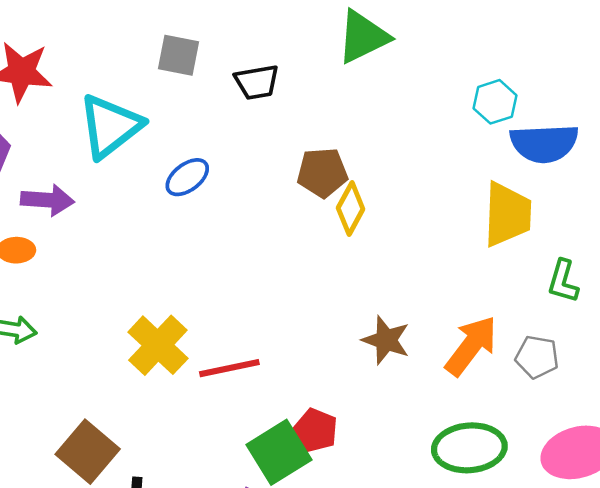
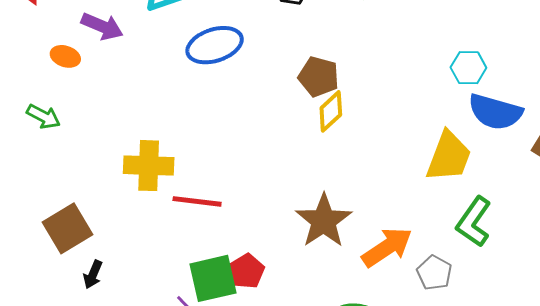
blue ellipse: (187, 177) -> (215, 45), size x1.5
green L-shape: (563, 281) -> (474, 222), size x1.4
brown star: (386, 340) -> (324, 221), size x1.4
yellow cross: (158, 345) -> (149, 166), turned 30

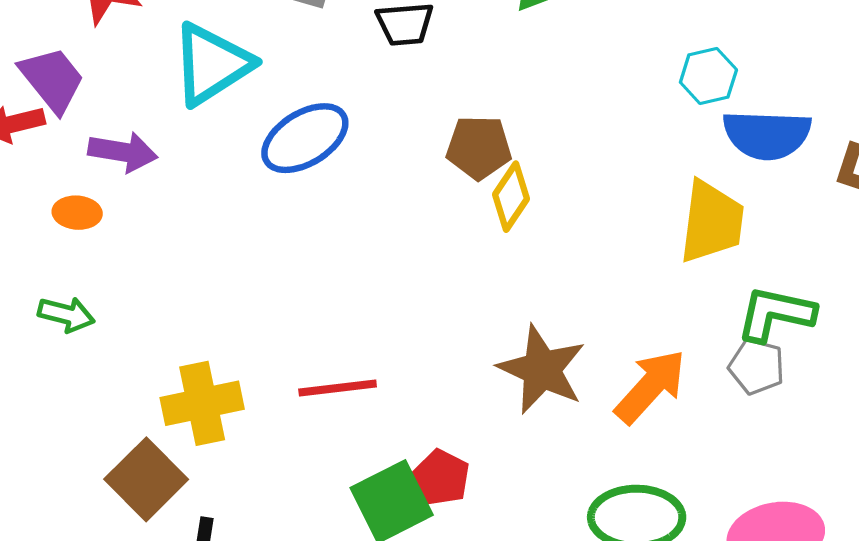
yellow cross: (149, 166) -> (202, 403), moved
green L-shape: (474, 222) -> (776, 314), turned 81
gray pentagon: (434, 273) -> (757, 367), moved

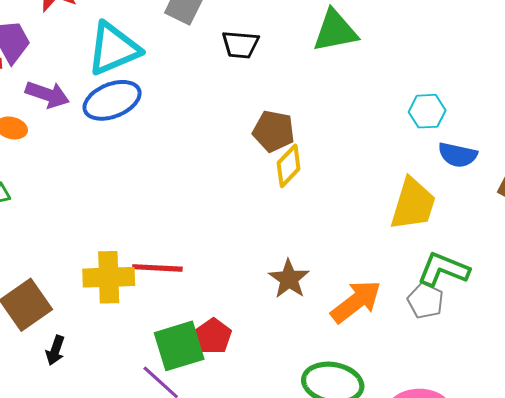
blue semicircle: (767, 135) -> (458, 155), size x0.7
blue ellipse: (305, 138) -> (112, 100), moved
brown star: (542, 370) -> (289, 279), size x0.7
yellow cross: (202, 403) -> (109, 277), moved

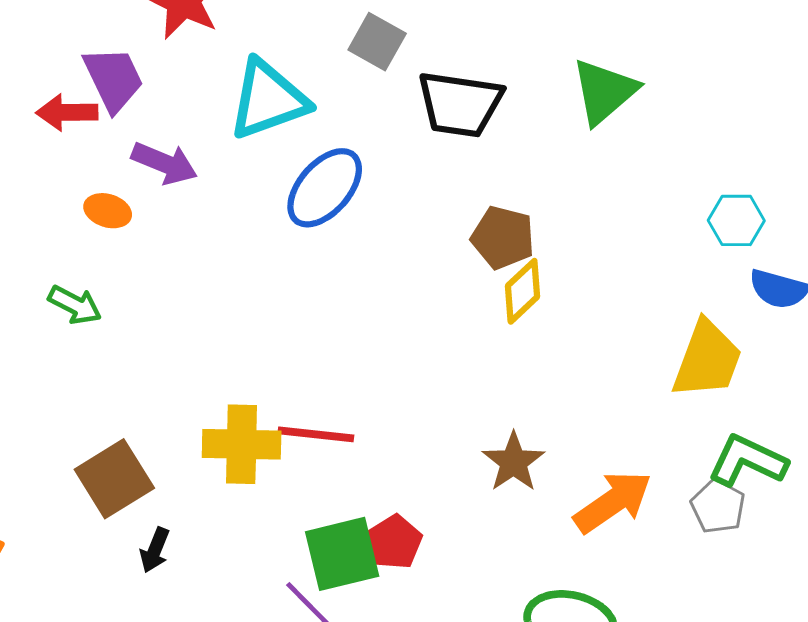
green triangle: (335, 31) -> (604, 91), turned -33
black trapezoid: (240, 45) -> (460, 104), size x1.5
blue ellipse: (112, 100) -> (325, 188), moved, turned -30

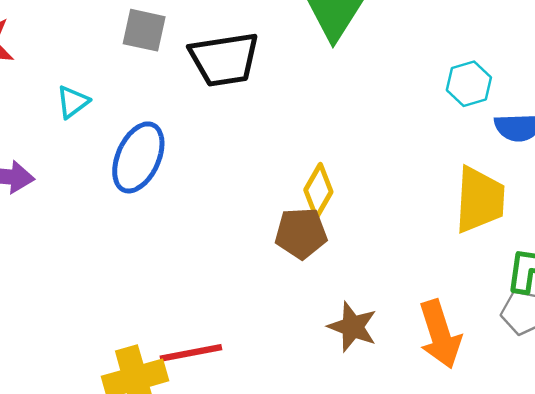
cyan triangle: (268, 100) -> (73, 102), size x0.5
brown pentagon: (503, 238) -> (301, 233), moved
orange arrow: (613, 502) -> (440, 334), turned 124

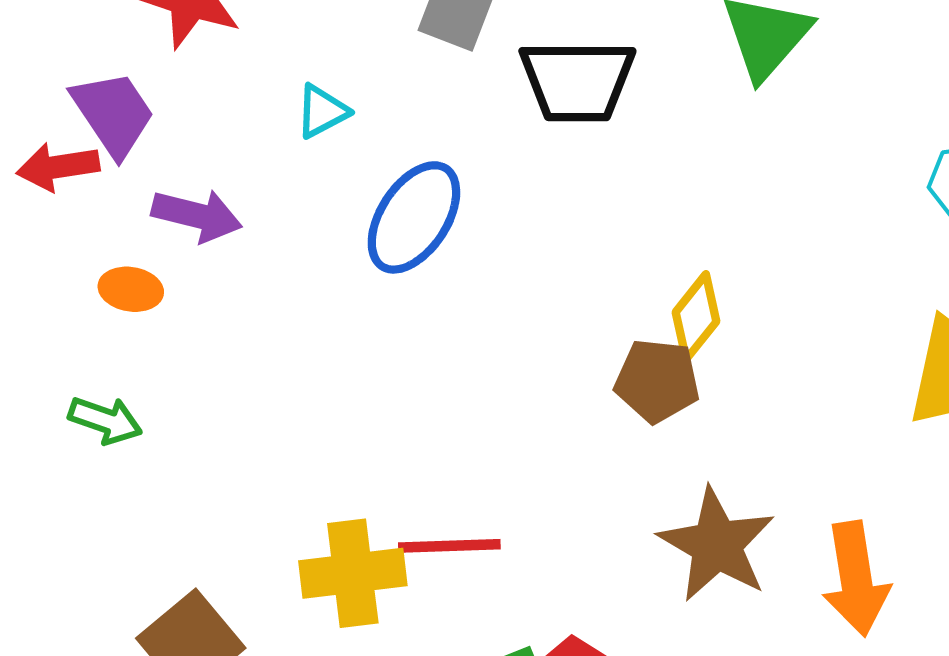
brown star: (353, 327) -> (717, 545), size x1.4

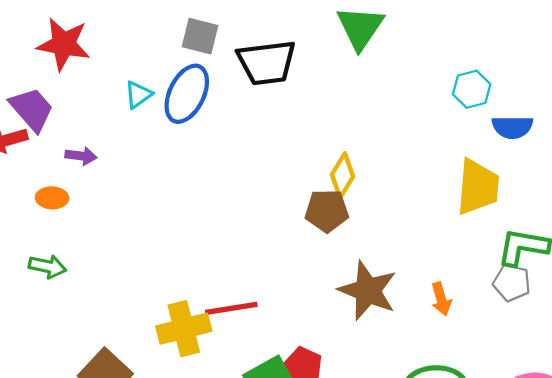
purple arrow: (197, 215) -> (81, 156), size x0.7
blue ellipse: (414, 217) -> (187, 94), moved
orange arrow: (856, 579) -> (441, 299), size x0.6

